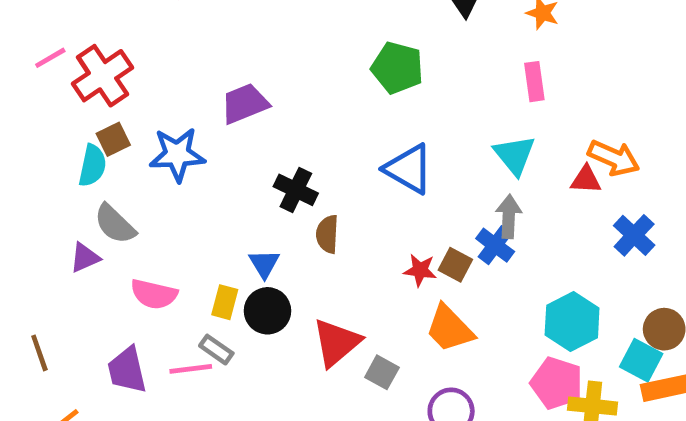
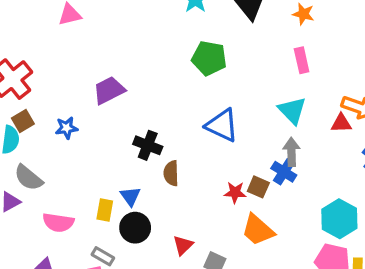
blue star: (177, 154) -> (66, 128), size x0.6
yellow rectangle: (225, 302) -> (105, 210), moved
red triangle: (336, 343) -> (183, 245), size x0.6

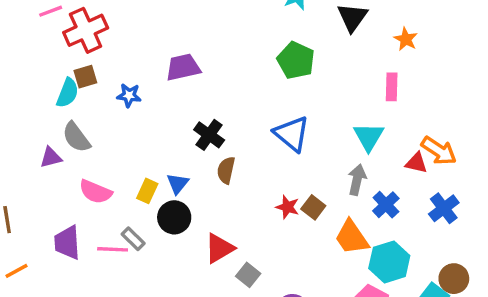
blue cross: (284, 172) -> (386, 205), moved
orange trapezoid: (258, 230) -> (352, 237), moved
red triangle: (183, 245) -> (219, 248), size x1.4

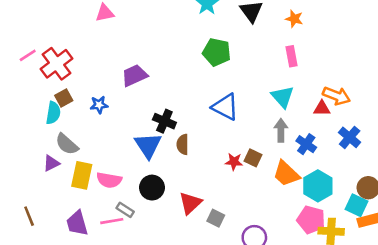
blue triangle: (178, 183) -> (148, 145), moved, size x1.6
yellow rectangle: (147, 191) -> (82, 175), moved, size x1.5
pink semicircle: (96, 192) -> (109, 180), moved

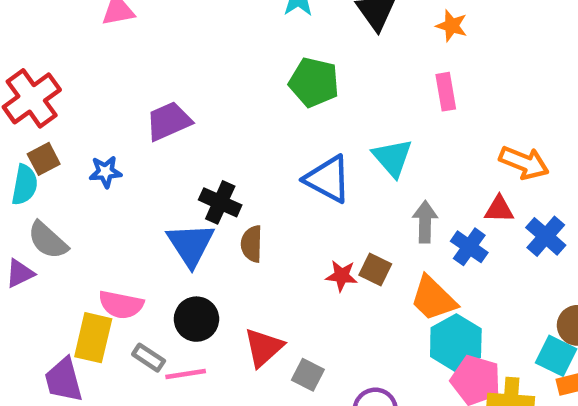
cyan triangle: (283, 97) -> (392, 158), moved
red triangle: (322, 108) -> (499, 209), moved
yellow rectangle: (82, 175) -> (93, 338), moved
cyan hexagon: (318, 186) -> (456, 343), moved
pink line: (112, 221) -> (186, 374), moved

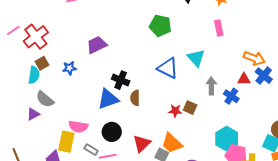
blue cross: (546, 236) -> (264, 76), moved
blue triangle: (191, 245) -> (108, 99), turned 45
orange trapezoid: (433, 298) -> (172, 143), moved

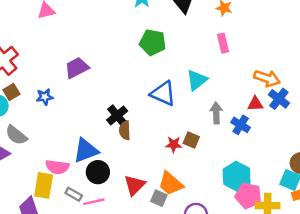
cyan triangle: (196, 58) -> (197, 80), turned 36
black cross: (121, 80) -> (117, 115), moved, turned 30
blue triangle: (108, 99) -> (86, 150), moved

